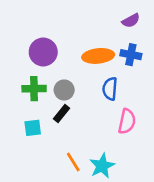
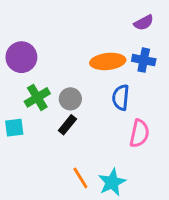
purple circle: (43, 52) -> (21, 57), moved
green cross: (34, 89) -> (37, 97), turned -30
cyan square: (33, 128) -> (14, 128), moved

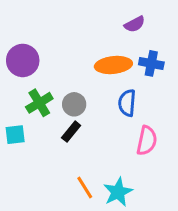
purple semicircle: (144, 23) -> (135, 24), moved

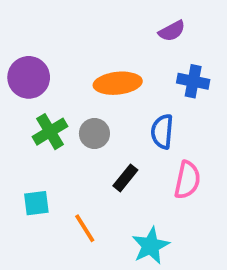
orange ellipse: (113, 65) -> (118, 83), moved
black rectangle: (71, 132) -> (125, 178), moved
cyan square: (15, 135) -> (36, 203), moved
orange line: (85, 188) -> (85, 228), moved

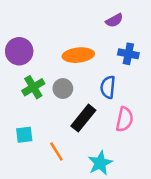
black rectangle: (125, 178) -> (83, 118), size x1.5

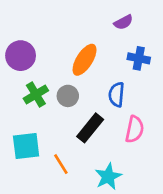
orange ellipse: (78, 55) -> (85, 60), turned -52
cyan square: (24, 135) -> (26, 146), size x1.5

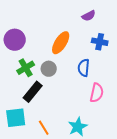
black rectangle: (90, 128) -> (33, 92), moved
cyan square: (26, 146) -> (16, 118), moved
orange line: (61, 164) -> (44, 128), moved

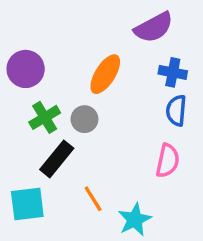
purple semicircle: (89, 16) -> (154, 27), size x1.6
blue semicircle: (84, 68) -> (176, 110), moved
orange line: (44, 128) -> (93, 199), moved

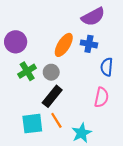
blue cross: (173, 72) -> (89, 44), moved
black rectangle: (57, 159) -> (52, 96), moved
cyan square: (27, 204) -> (32, 124), moved

